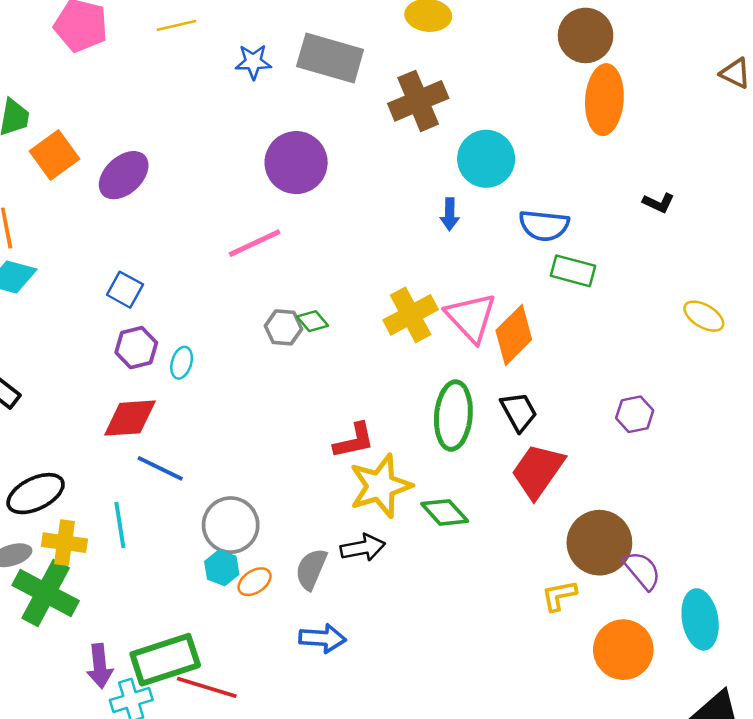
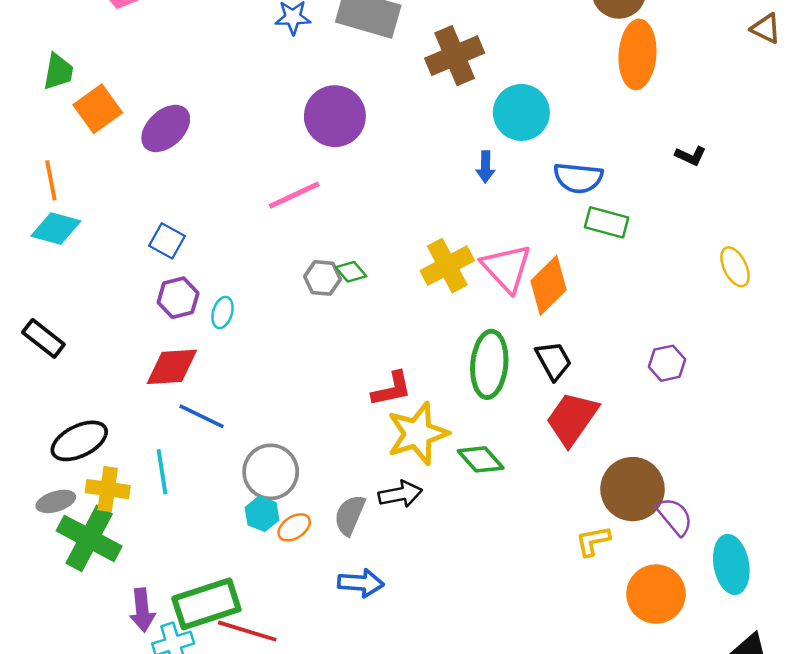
yellow ellipse: (704, 316) -> (735, 267), turned 33

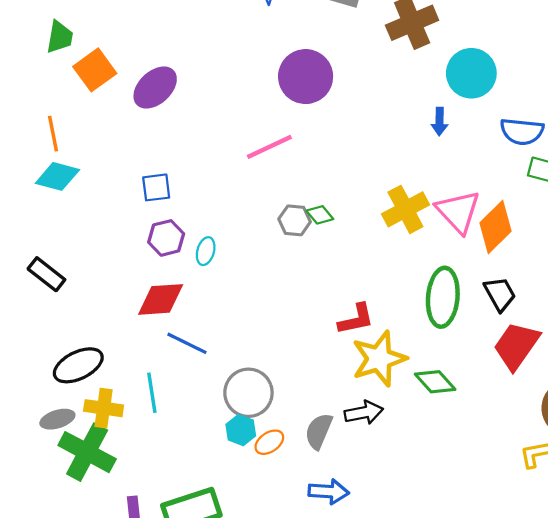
blue square: (167, 241) -> (156, 187), turned -36

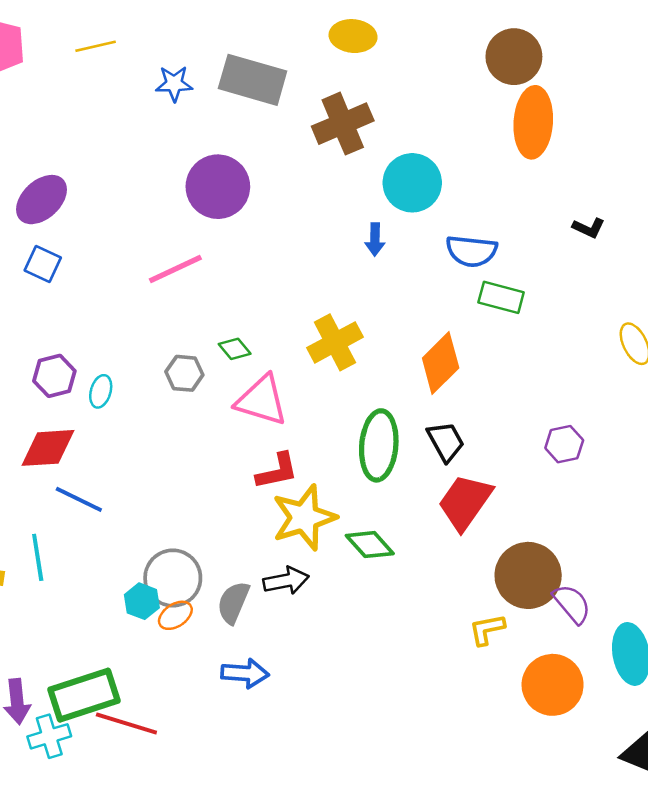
blue square: (156, 187) -> (43, 264), moved, turned 32
pink triangle: (458, 212) -> (262, 400), moved, turned -30
gray hexagon: (295, 220) -> (184, 373), moved
gray circle: (248, 393) -> (173, 578), moved

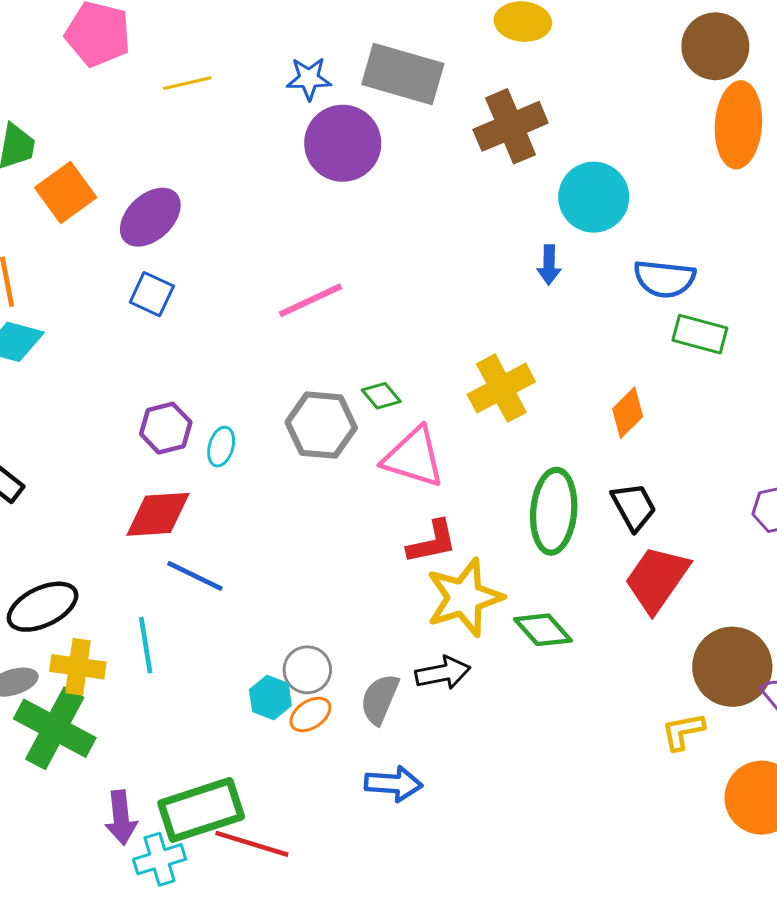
yellow line: (96, 46) -> (187, 83), moved
purple circle: (218, 187) -> (343, 143), moved
orange diamond: (441, 363) -> (628, 413), size x0.7
gray hexagon: (184, 373) -> (321, 425), size x1.5
gray circle: (173, 578) -> (307, 670), size x0.7

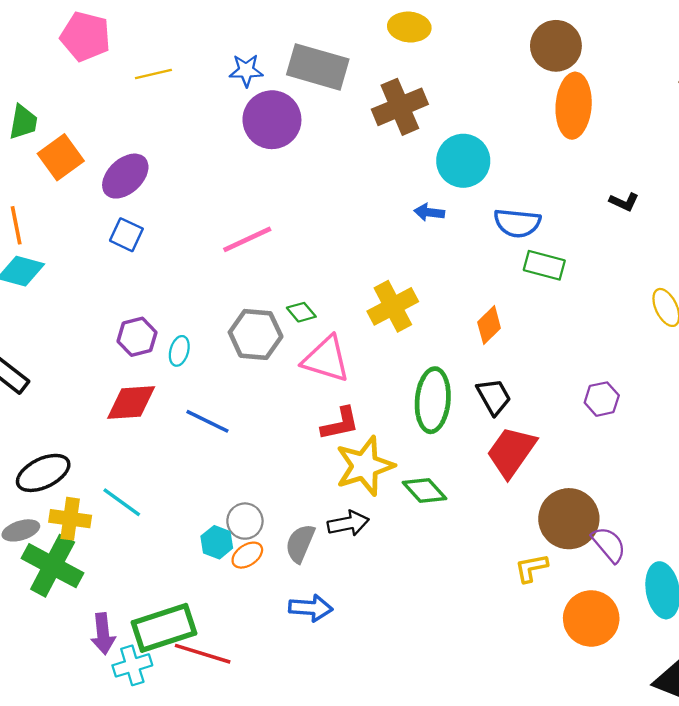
blue arrow: (549, 265) -> (429, 212), turned 96
blue line: (195, 576) -> (207, 421), moved
cyan line: (146, 645) -> (122, 502), turned -45

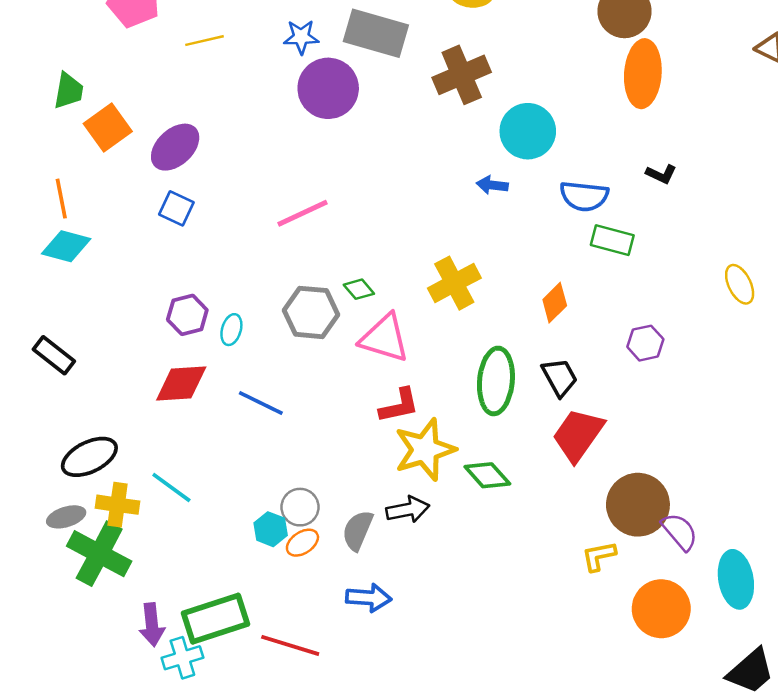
black L-shape: (624, 202) -> (661, 174), moved
purple hexagon: (602, 399) -> (645, 343), moved
red line: (203, 654) -> (290, 645), moved

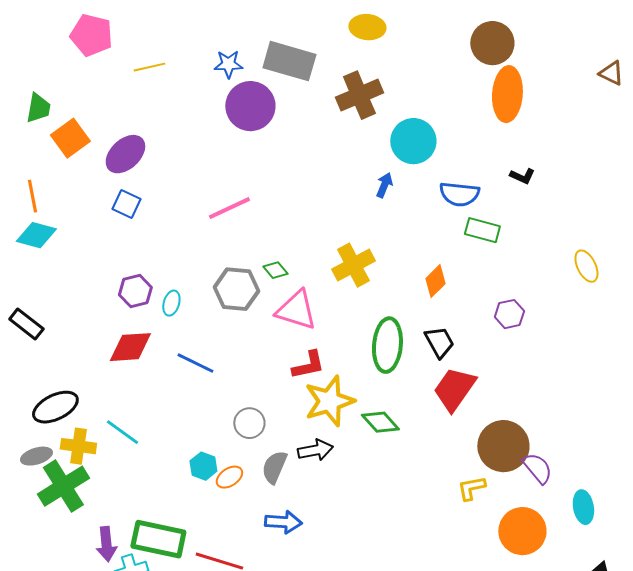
blue arrow: (492, 185) -> (384, 185), turned 105
gray circle: (300, 507) -> (249, 423), moved
green cross: (99, 554) -> (63, 486), turned 30
cyan ellipse: (736, 579) -> (583, 507), size x0.7
green rectangle: (216, 619) -> (158, 539), turned 30

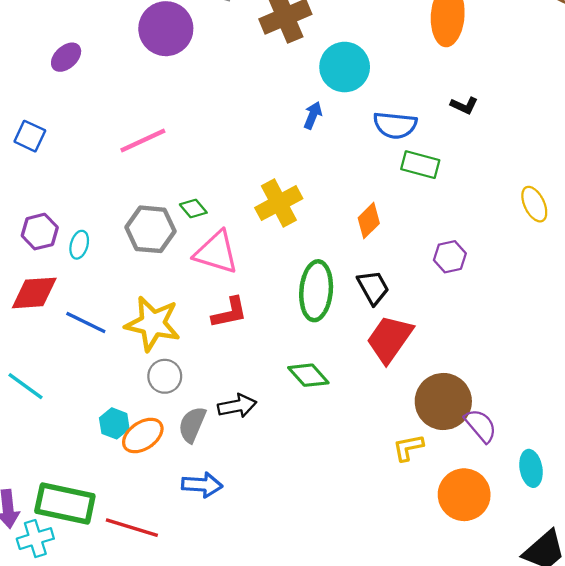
purple ellipse: (125, 154) -> (66, 57), moved, size x0.7
blue line: (195, 363) -> (86, 323), moved
yellow star: (329, 401) -> (153, 324), moved, turned 30
orange ellipse: (229, 477) -> (143, 435), size x1.4

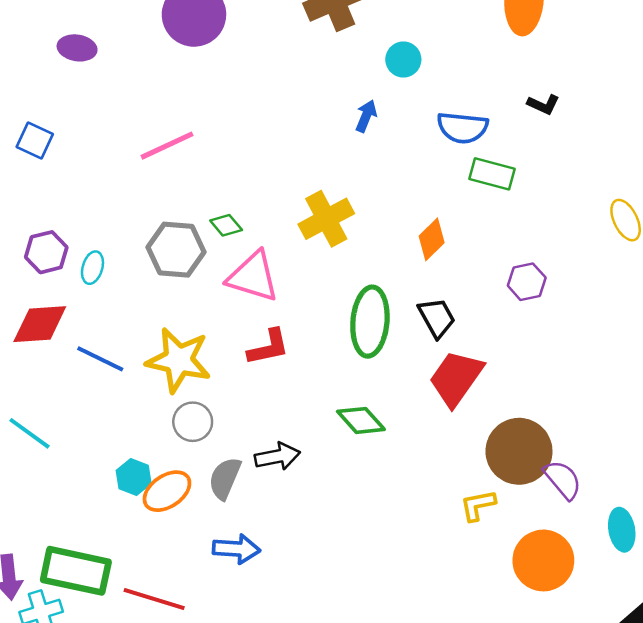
purple ellipse: (66, 57) -> (77, 48), turned 52
cyan circle: (345, 67) -> (403, 60), size x0.6

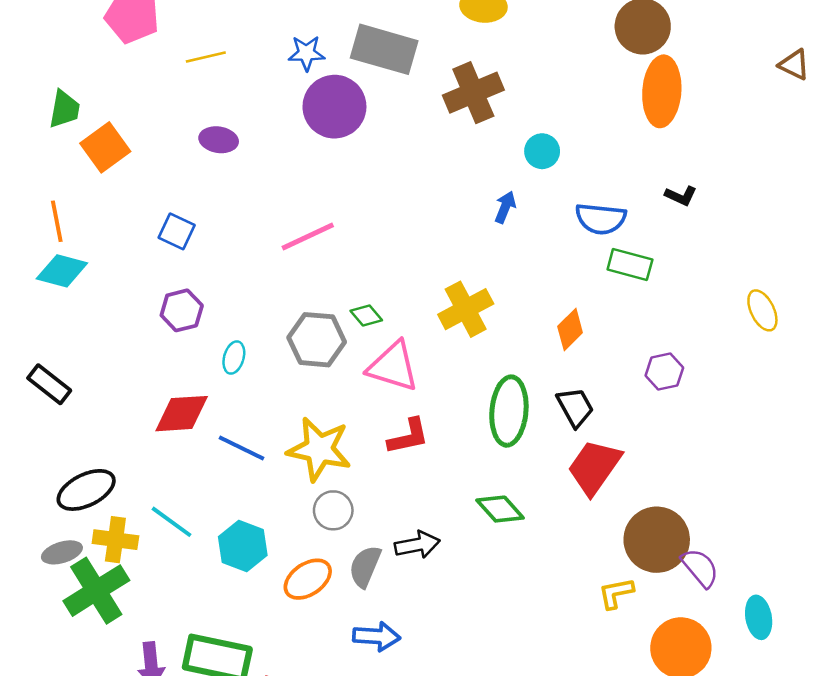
purple hexagon: (46, 252) -> (182, 310), moved
cyan hexagon: (134, 477) -> (243, 546), moved, size x1.4

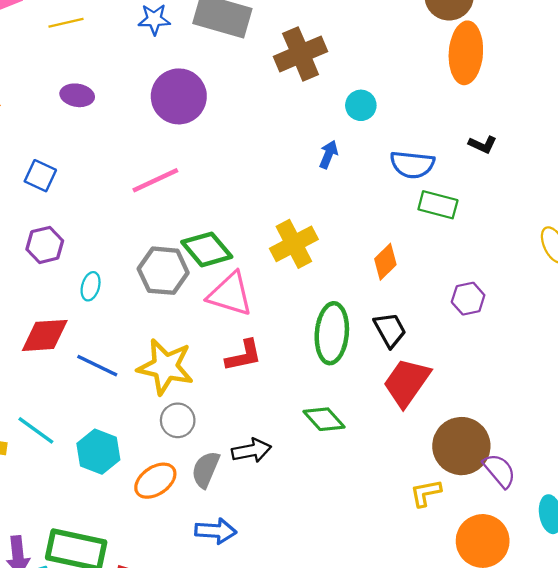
purple circle: (334, 107) -> (179, 96), moved
green diamond: (366, 315) -> (207, 249), size x1.8

